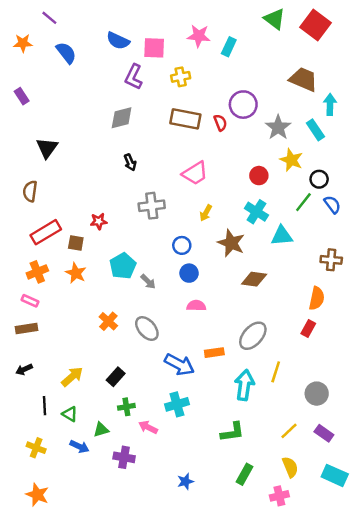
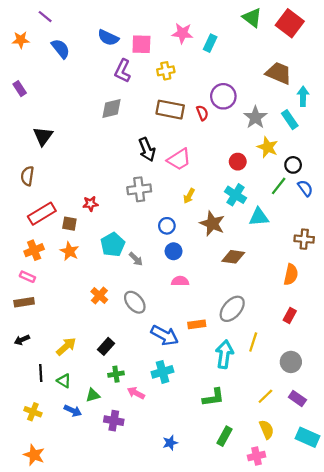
black arrow: (130, 162) -> (147, 149), moved, size x1.5
red rectangle: (308, 328) -> (290, 315), moved

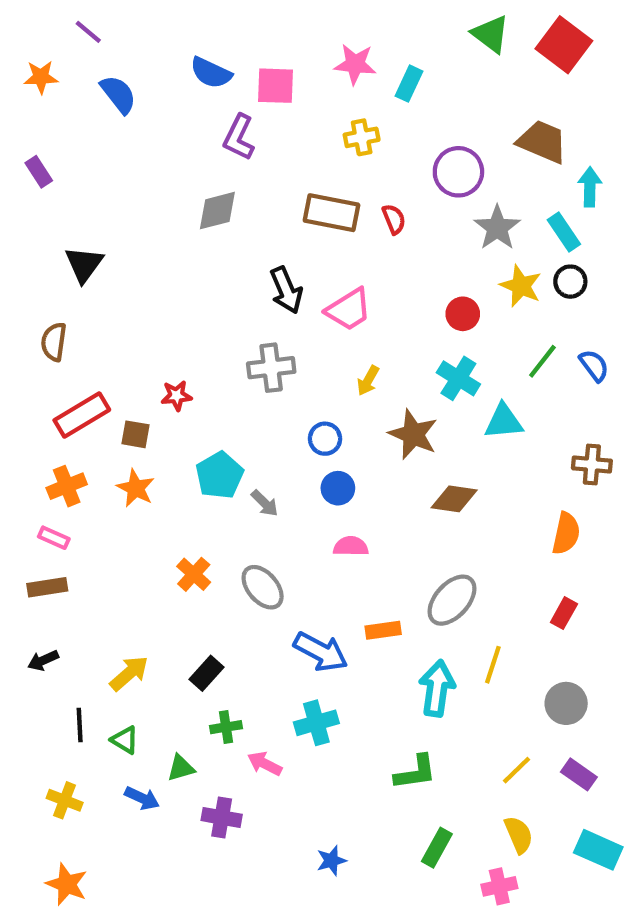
yellow cross: (166, 71) -> (362, 137), moved
purple circle: (223, 96) -> (458, 172), moved
black circle: (293, 165) -> (570, 282), moved

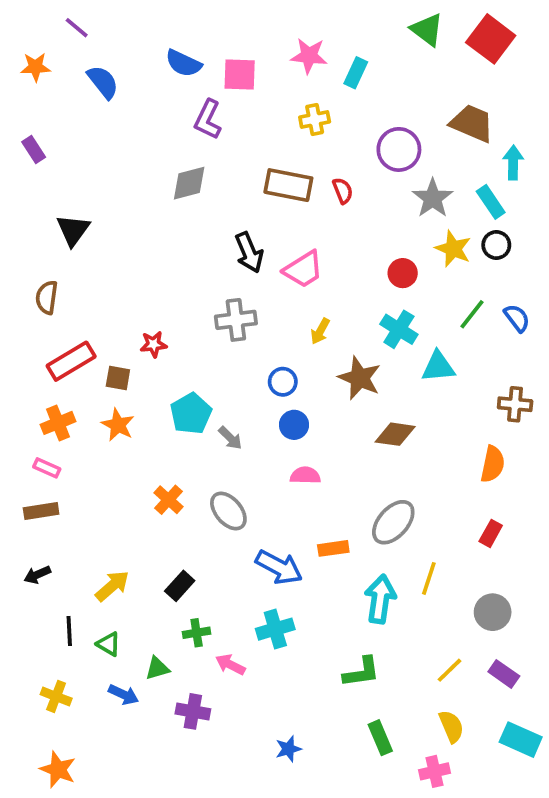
green rectangle: (437, 848) -> (380, 738), turned -52

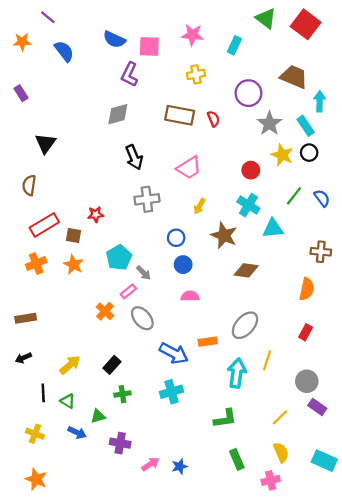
cyan rectangle: (356, 73) -> (234, 45), moved
black arrow: (249, 252) -> (134, 157), moved
pink rectangle: (47, 468) -> (128, 291), moved, turned -63
pink arrow: (230, 665) -> (150, 464), moved, turned 120
purple rectangle: (504, 674) -> (317, 407), moved

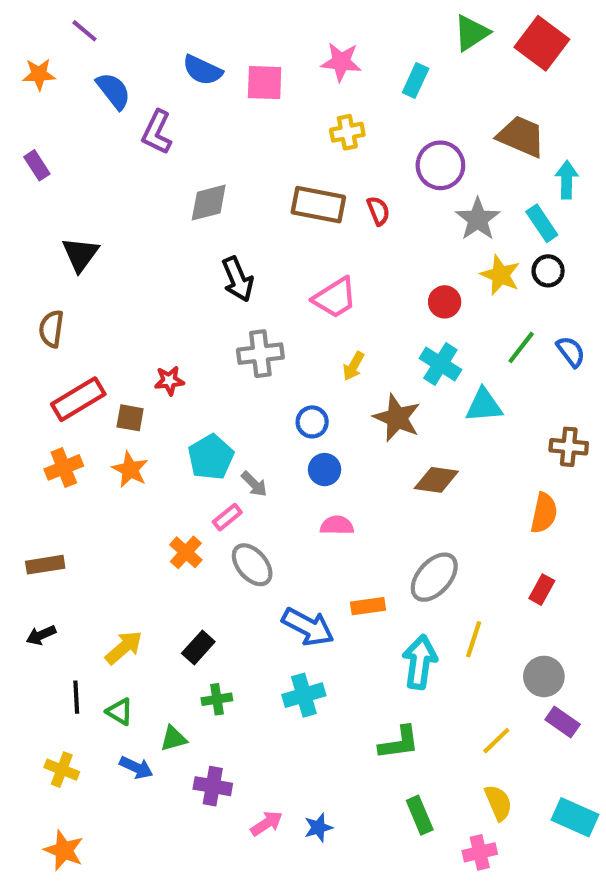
green triangle: (266, 18) -> (471, 33), turned 50
purple L-shape: (129, 74) -> (157, 132), moved

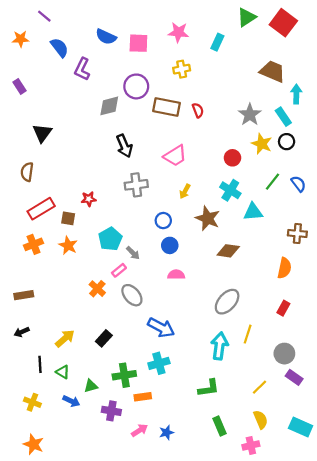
purple circle: (440, 165) -> (136, 86), moved
orange rectangle: (368, 606) -> (143, 397), moved
green cross: (217, 699) -> (124, 375), moved, size x1.5

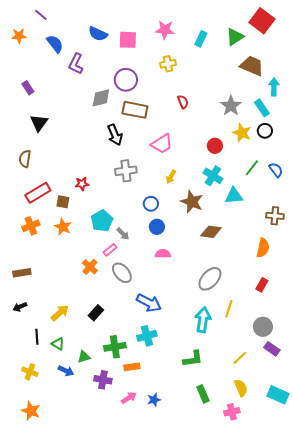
green triangle: (247, 17) -> (235, 37), moved
purple rectangle: (19, 86) -> (28, 88), moved
brown rectangle: (167, 107) -> (135, 110), moved

